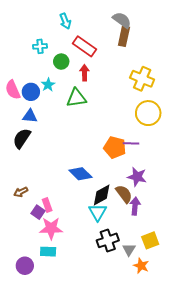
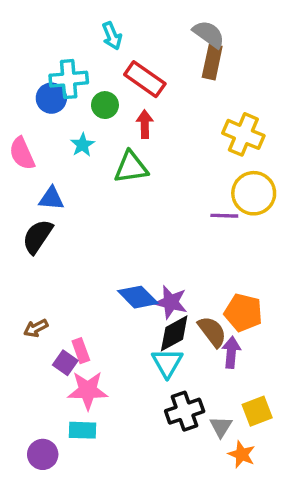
cyan cross: (40, 46) -> (69, 79), size x1.5
blue circle: (31, 92) -> (51, 98), moved
purple line: (131, 143) -> (224, 216), moved
orange pentagon: (115, 147) -> (243, 313), moved
purple star: (137, 177) -> (171, 302), moved

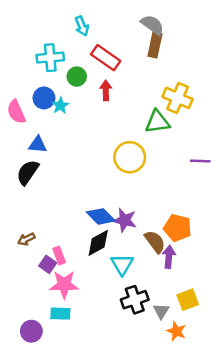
blue circle: (51, 98) -> (44, 98), moved
green triangle: (131, 167) -> (157, 122), moved
yellow circle: (254, 193) -> (130, 157), moved
purple line: (224, 216) -> (200, 161), moved
black diamond: (174, 333) -> (98, 243), moved

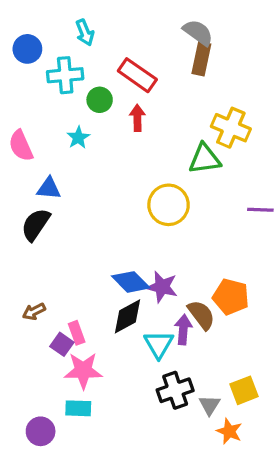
cyan arrow: (82, 26) -> (85, 33), moved
blue circle: (44, 98) -> (27, 49), moved
purple arrow: (169, 257) -> (183, 330), moved

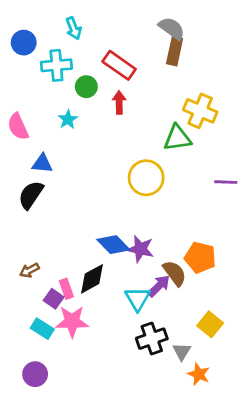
black diamond: (127, 316) -> (92, 279), moved
purple arrow: (183, 330) -> (159, 286), turned 40
yellow square: (244, 390) -> (210, 324), moved, turned -30
cyan rectangle: (78, 408) -> (42, 329), moved, turned 30

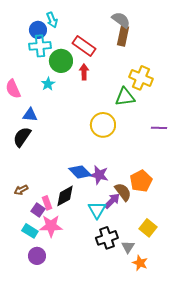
blue circle: (24, 43) -> (38, 30), moved
green circle: (86, 87) -> (61, 61), size x1.5
orange pentagon: (200, 257) -> (141, 181), turned 30
purple circle: (35, 374) -> (37, 256), moved

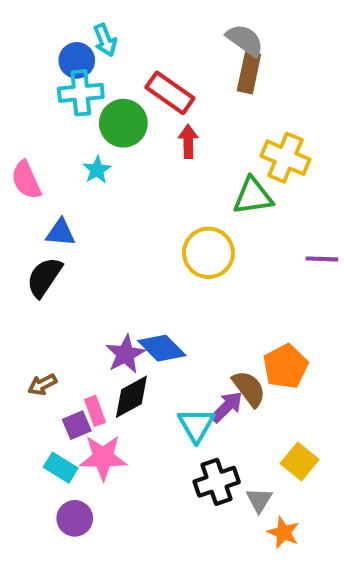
red arrow: (84, 72) -> (188, 141), moved
purple star: (99, 175) -> (125, 354), moved, turned 30
purple square: (38, 210) -> (77, 425), turned 32

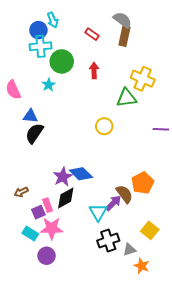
red rectangle: (170, 93) -> (92, 34), moved, size x0.6
yellow circle: (208, 253) -> (104, 126), size x0.7
black semicircle: (44, 277) -> (34, 133), moved
gray triangle: (259, 500) -> (129, 250), turned 40
purple circle: (75, 518) -> (47, 256), moved

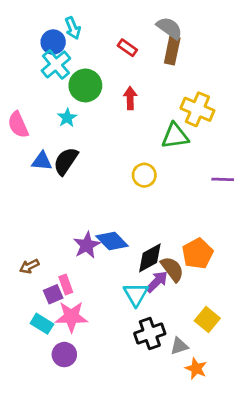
cyan cross: (40, 46) -> (56, 64), turned -35
black semicircle: (34, 133) -> (66, 161), moved
black diamond: (66, 198) -> (150, 258), moved

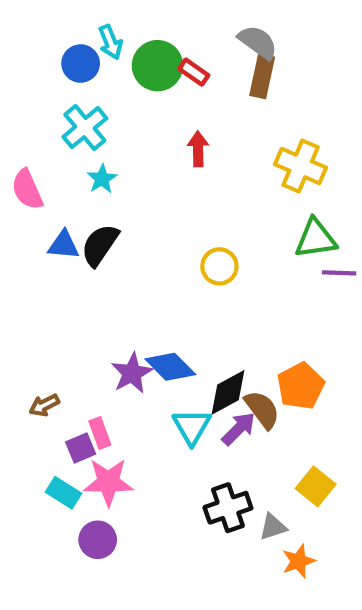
cyan cross: (56, 64) -> (85, 128), moved
green circle: (85, 85) -> (157, 66), moved
green triangle: (175, 136) -> (316, 239), moved
cyan triangle: (136, 294) -> (192, 427), moved
orange star: (196, 369) -> (298, 561), turned 30

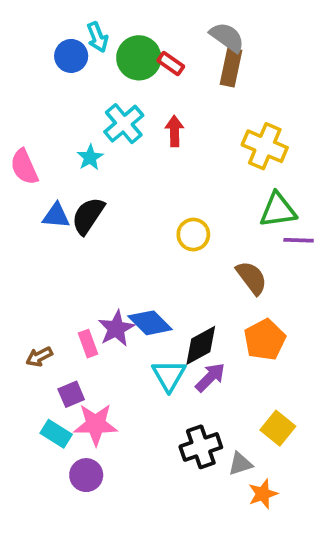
cyan cross: (85, 128) -> (124, 124), moved
brown semicircle: (262, 409) -> (252, 278), moved
pink rectangle: (100, 433) -> (88, 344), moved

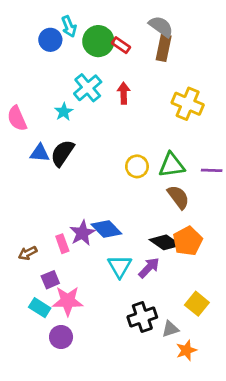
green triangle: (278, 210) -> (172, 165), moved
black diamond: (201, 345) -> (165, 242), moved, turned 64

